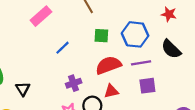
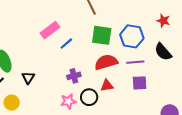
pink rectangle: (41, 16) -> (50, 30), moved
green square: (101, 36) -> (102, 35), size x1.5

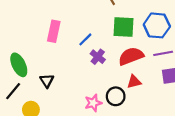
pink rectangle: (50, 30) -> (54, 31), moved, turned -36
purple cross: (74, 76) -> (98, 57), moved, turned -32

